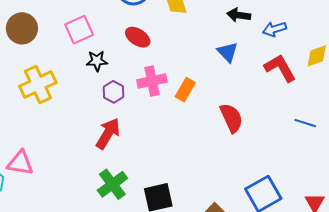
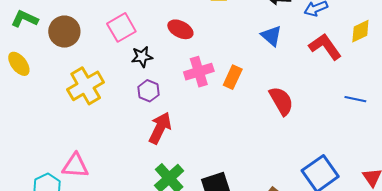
purple hexagon: (114, 92) -> (148, 91), moved

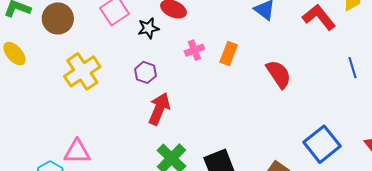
black star: (142, 57) -> (148, 28), moved
pink cross: (199, 72) -> (194, 50), size x0.7
blue line: (355, 99) -> (352, 68), turned 65

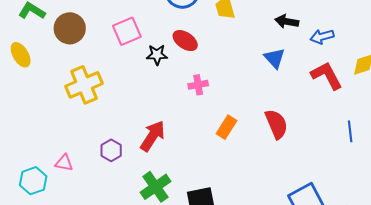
orange rectangle: (229, 53) -> (227, 127), moved
purple hexagon: (145, 72) -> (111, 150), moved
pink triangle: (77, 152) -> (64, 163), size x0.7

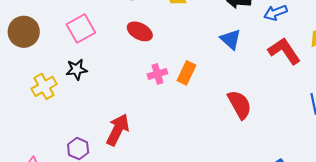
black star: (157, 55) -> (77, 69), moved
yellow cross: (84, 85) -> (44, 86), size x0.7
orange rectangle: (227, 127) -> (187, 73), moved

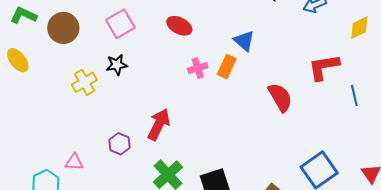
blue triangle: (231, 39) -> (244, 41), moved
red L-shape: (284, 51) -> (324, 67), moved, turned -64

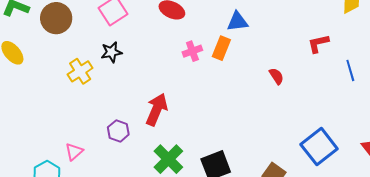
blue triangle: (244, 41) -> (237, 22), turned -45
red L-shape: (324, 67) -> (318, 44), size x0.7
red semicircle: (280, 97) -> (276, 76), size x0.6
pink triangle: (74, 162) -> (74, 152), turned -42

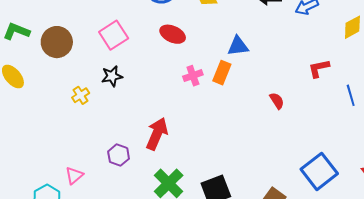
yellow cross: (80, 71) -> (81, 95), size x0.7

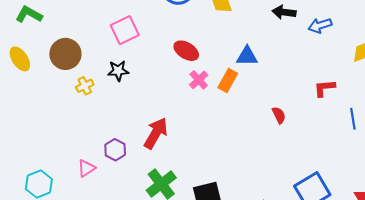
red ellipse: (173, 34) -> (186, 51), moved
brown circle: (57, 42) -> (65, 54), moved
pink cross: (193, 76) -> (199, 80), turned -30
pink triangle: (74, 176) -> (86, 168), moved

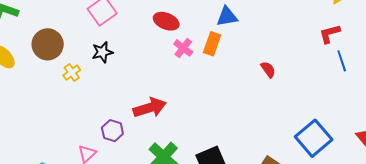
red L-shape: (324, 88) -> (330, 34), moved
red arrow: (156, 133) -> (150, 108), turned 52

